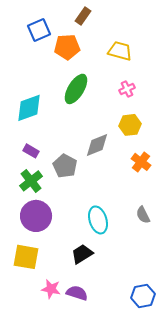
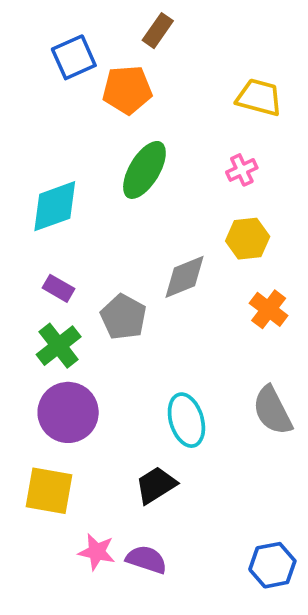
yellow trapezoid: (120, 51) -> (259, 97), moved
gray semicircle: (143, 215) -> (272, 411), size x1.5

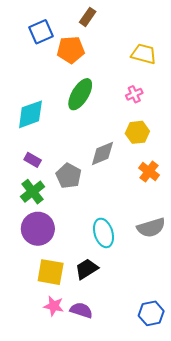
gray semicircle: (272, 411) -> (151, 228), turned -80
yellow square: (49, 491) -> (51, 272), moved

